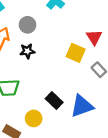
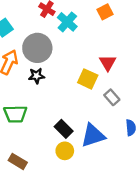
gray circle: (28, 25) -> (37, 48), size x1.6
yellow circle: (34, 118) -> (65, 151), moved

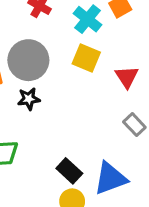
cyan cross: (67, 22) -> (88, 19), moved
yellow square: (88, 79) -> (86, 58), moved

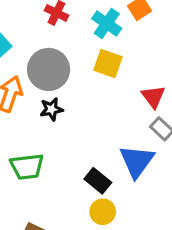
red triangle: (127, 77) -> (153, 97), moved
blue triangle: (110, 178) -> (137, 161), moved, turned -30

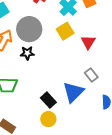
yellow square: (108, 64) -> (65, 31), turned 30
red triangle: (153, 97) -> (88, 42), moved

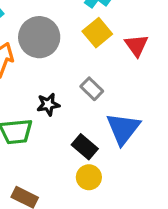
black star: (27, 53) -> (48, 104), moved
gray rectangle: (91, 75) -> (92, 89), moved

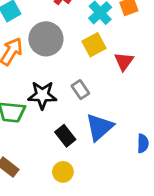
black star: (48, 104) -> (42, 95), size x1.5
yellow circle: (89, 177) -> (63, 172), moved

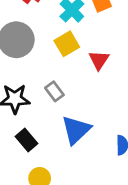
black rectangle: (65, 136) -> (26, 140), moved

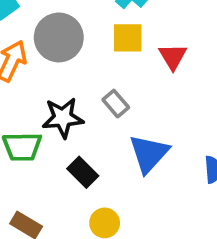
yellow square: (67, 44) -> (128, 38), turned 35

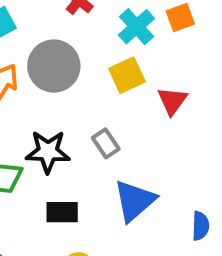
yellow square: (128, 38) -> (127, 75), turned -32
black rectangle: (83, 172) -> (62, 212), turned -52

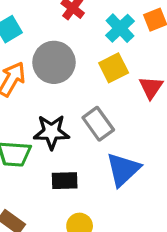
gray rectangle: (106, 143) -> (98, 124), size x1.4

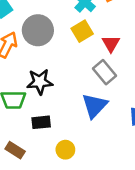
gray rectangle: (98, 124) -> (104, 72), moved
black rectangle: (65, 181) -> (41, 122), moved

